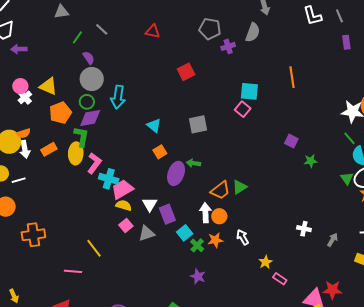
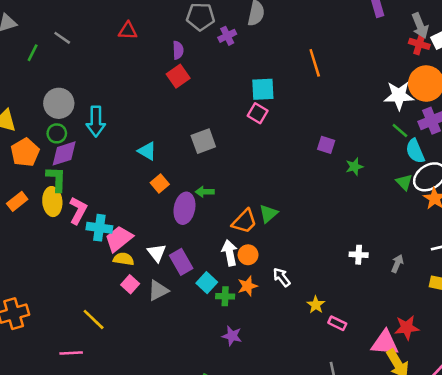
purple semicircle: (89, 58) -> (178, 50), moved, turned 40
green cross: (197, 245) -> (225, 296), turned -32

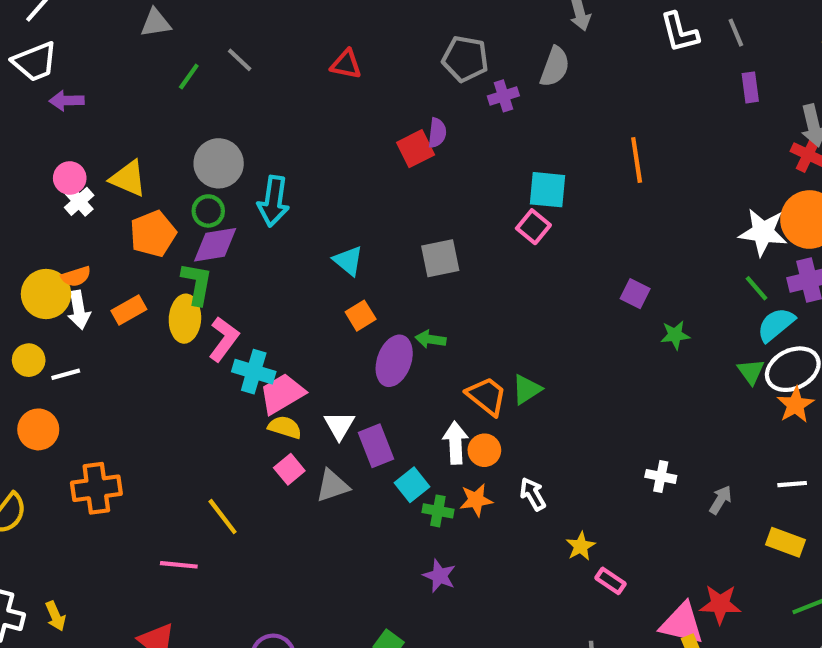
purple semicircle: (178, 50) -> (437, 133), moved
cyan semicircle: (415, 151) -> (776, 325), turned 65
orange trapezoid: (244, 221) -> (487, 396), turned -104

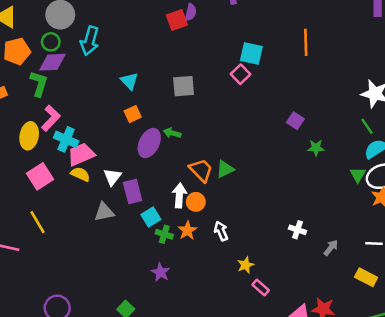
yellow ellipse: (185, 319) -> (29, 136), moved
pink square: (289, 469) -> (40, 176), moved, size x1.5
orange star: (476, 500) -> (187, 231), turned -30

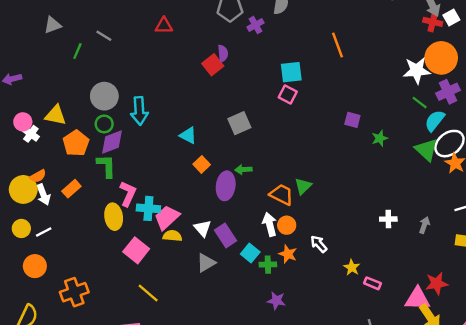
green triangle: (358, 175) -> (426, 150), size x1.5

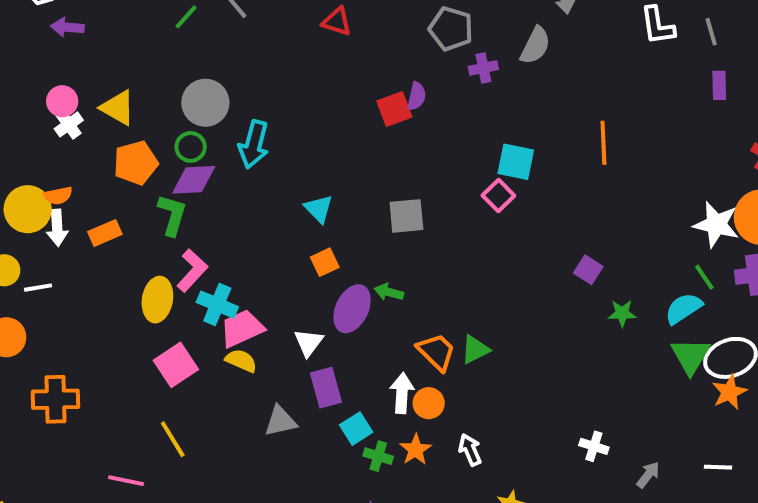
cyan semicircle: (435, 121) -> (683, 308), moved
white triangle: (203, 228) -> (309, 343), moved

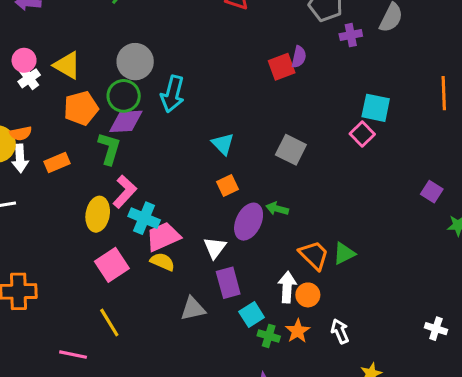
green circle: (191, 147) -> (124, 96), size x1.4
gray square: (406, 216) -> (291, 150), turned 32

